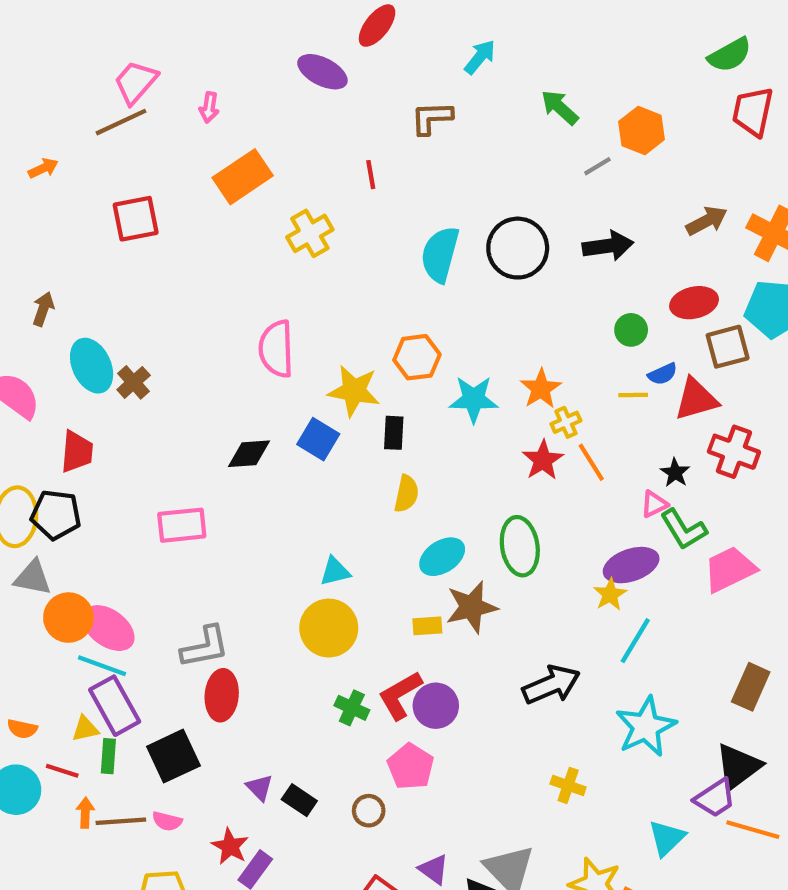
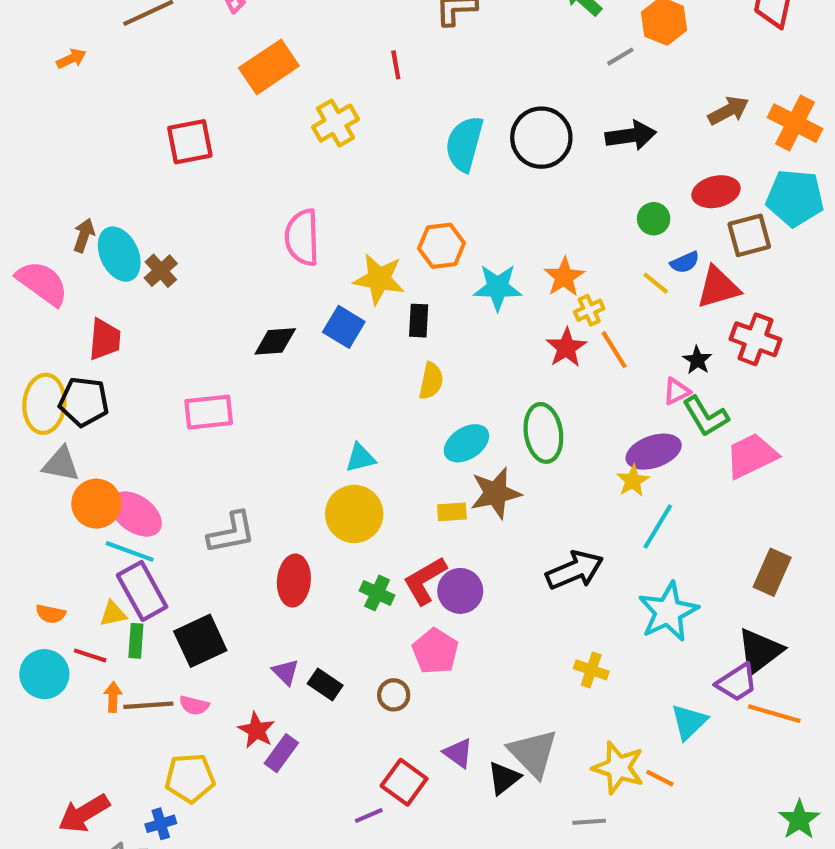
red square: (136, 219) -> (190, 142), moved
brown arrow: (43, 309) -> (84, 235), moved
yellow line: (633, 395) -> (656, 283), turned 40
red ellipse: (222, 695) -> (294, 581), moved

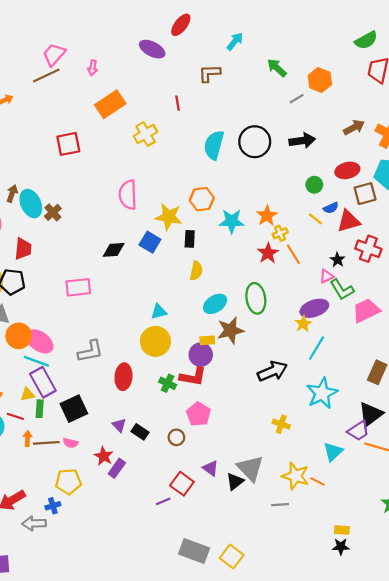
red L-shape: (425, 581) -> (193, 377), turned -140
purple circle: (460, 591) -> (201, 355), moved

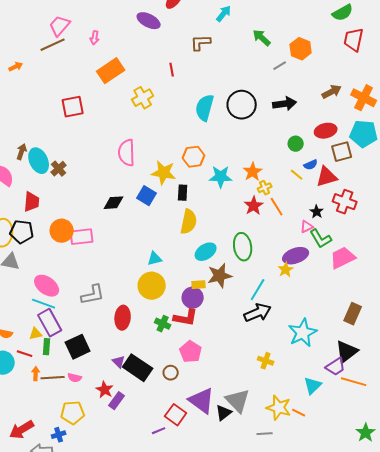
yellow semicircle: (196, 271) -> (189, 222), size x1.4
orange circle: (19, 336) -> (62, 231), moved
cyan line: (317, 348) -> (258, 290), moved
black rectangle: (140, 432) -> (138, 368), size x1.8
purple triangle: (211, 468) -> (202, 401), size x1.8

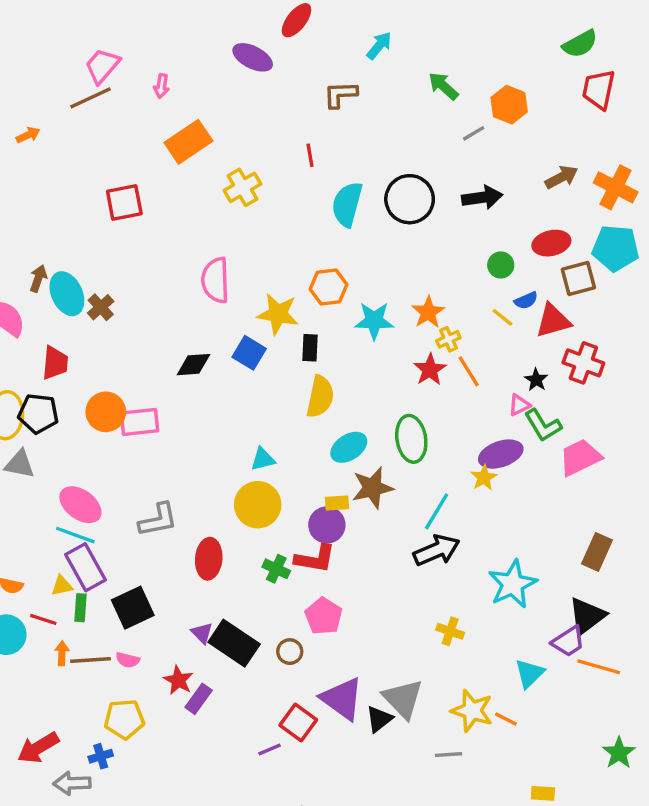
red line: (172, 70) -> (310, 155), moved

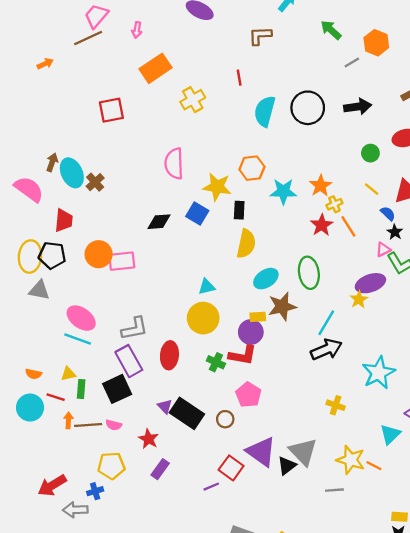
blue semicircle: (526, 300) -> (388, 214), moved, turned -112
purple rectangle: (85, 567) -> (129, 361), moved
purple rectangle: (199, 699) -> (160, 469), moved

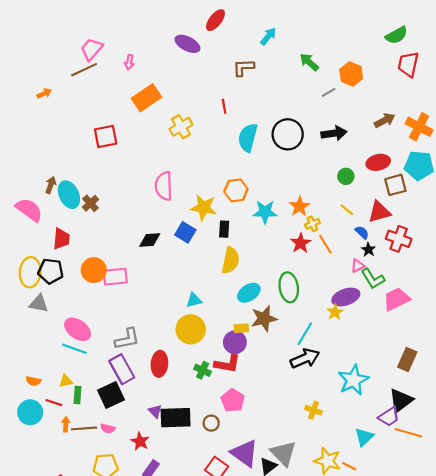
black rectangle: (187, 413) -> (176, 418), turned -36

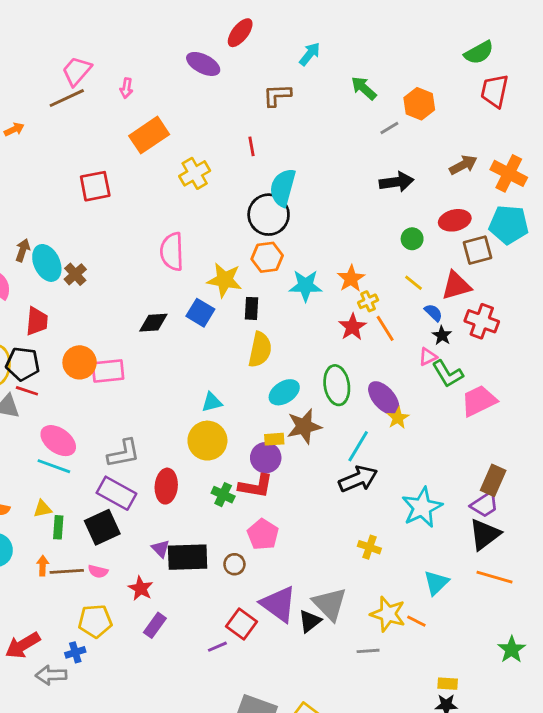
black circle: (288, 134) -> (269, 215), moved
purple ellipse: (346, 297) -> (384, 398), moved, turned 68
purple rectangle: (122, 369) -> (116, 493), turned -32
red line: (54, 403) -> (27, 391), moved
purple trapezoid: (389, 417) -> (485, 505), moved

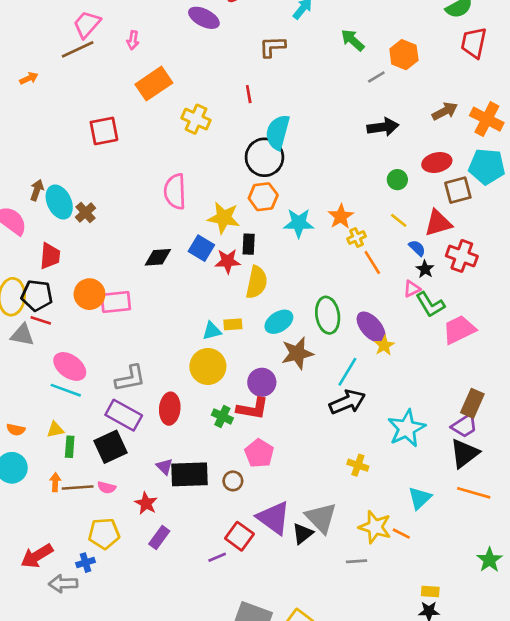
yellow cross: (195, 173) -> (196, 119), turned -36
red star: (352, 327) -> (228, 261), moved, turned 30
yellow rectangle: (274, 439) -> (233, 324), moved

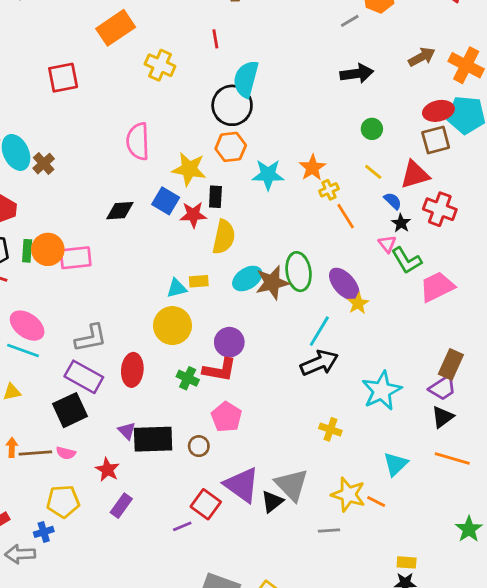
red ellipse: (437, 163) -> (438, 111), moved
pink triangle: (412, 289) -> (387, 244), turned -42
brown star: (297, 353) -> (272, 283), moved
green rectangle: (70, 447) -> (27, 251), moved
black triangle: (464, 453) -> (443, 417), size x0.7

